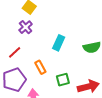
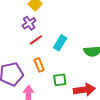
red line: (15, 52) -> (36, 40), moved

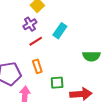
cyan rectangle: (60, 43) -> (60, 31), moved

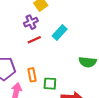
orange rectangle: (37, 66) -> (32, 75), moved

